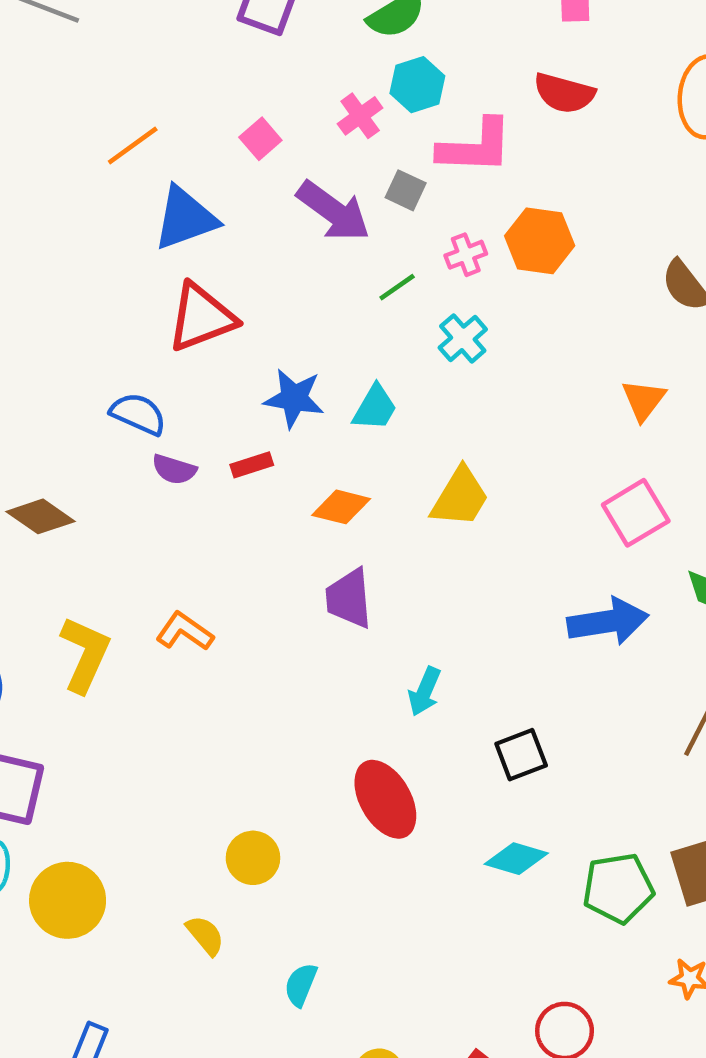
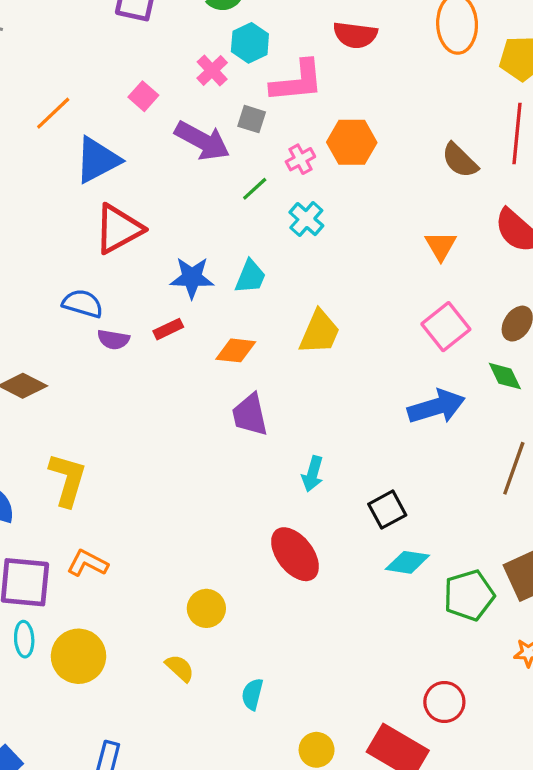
orange L-shape: (185, 631) -> (87, 563), moved
cyan diamond: (516, 859) -> (407, 562), moved

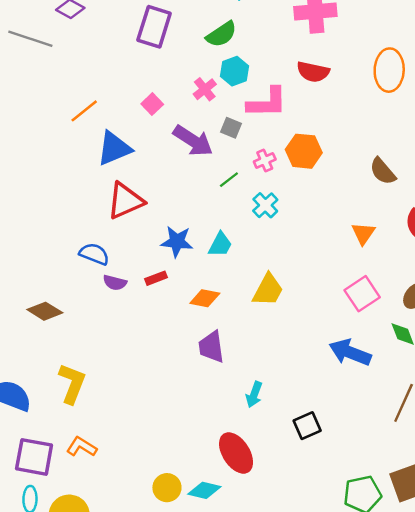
blue arrow: (436, 407) -> (350, 352), turned -147
cyan diamond: (407, 562) -> (204, 490), moved

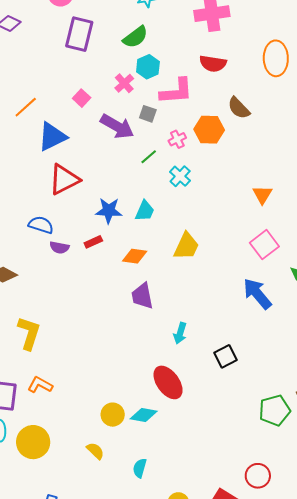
brown semicircle: (383, 171) -> (239, 108), moved
blue arrow: (350, 352) -> (257, 294), turned 32

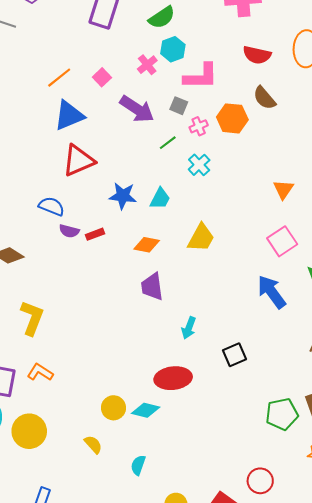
red semicircle: (213, 64) -> (257, 55), moved
orange line: (26, 107) -> (59, 78), moved
gray square: (148, 114) -> (179, 106), moved
red rectangle: (93, 242) -> (95, 234), moved
red ellipse: (168, 382) -> (173, 378), turned -64

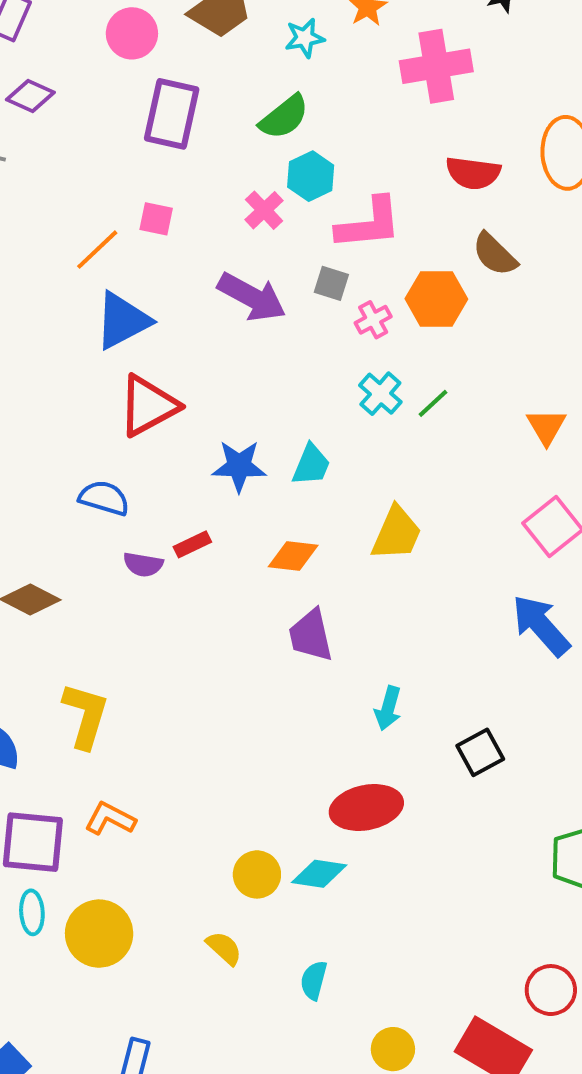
pink square: (102, 77) -> (156, 219), moved, turned -30
green line: (168, 143) -> (433, 403), moved
purple semicircle: (69, 231) -> (143, 564), moved

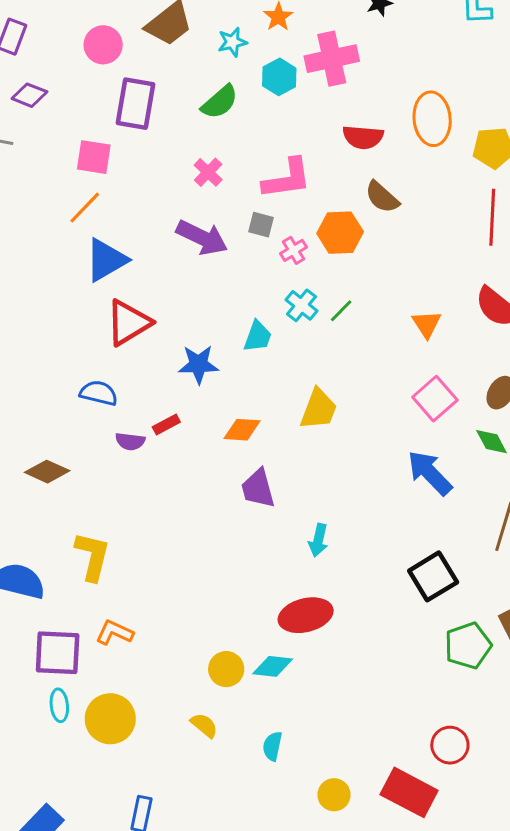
cyan hexagon: (311, 176) -> (279, 77), moved
pink square: (156, 219) -> (94, 157), moved, size x1.4
cyan trapezoid: (311, 465) -> (258, 336), moved
black square: (480, 752) -> (433, 576), moved, size x1.4

